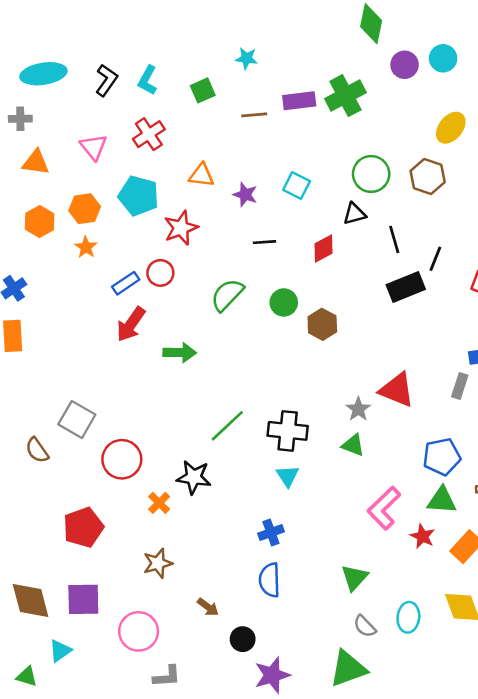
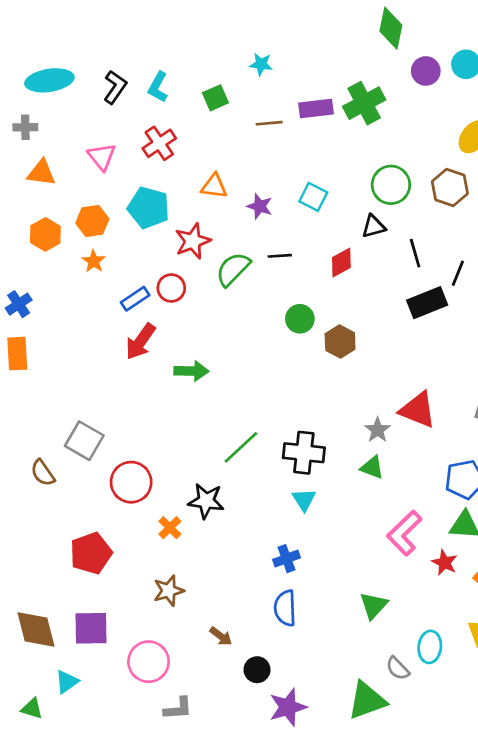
green semicircle: (227, 295) -> (233, 269), moved
gray semicircle: (365, 626) -> (398, 668), moved

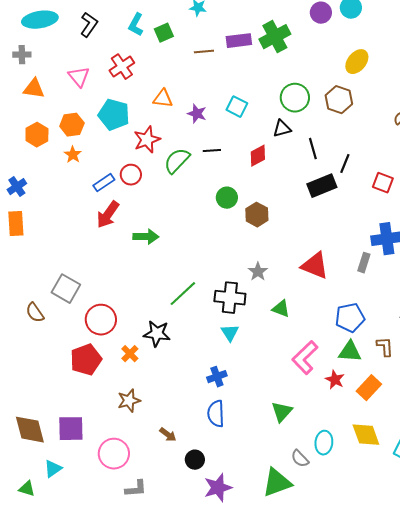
cyan L-shape: (158, 87) -> (136, 25), moved
gray star: (378, 430) -> (258, 272), moved
red pentagon: (91, 553) -> (86, 360), moved

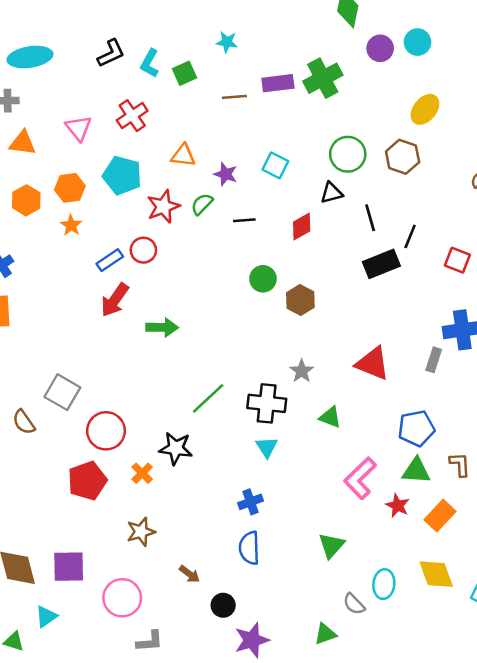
black L-shape: (89, 25) -> (111, 53), moved, turned 30
green semicircle: (177, 161) -> (202, 204), moved, size x0.7
green triangle: (277, 483) -> (325, 634), size x0.6

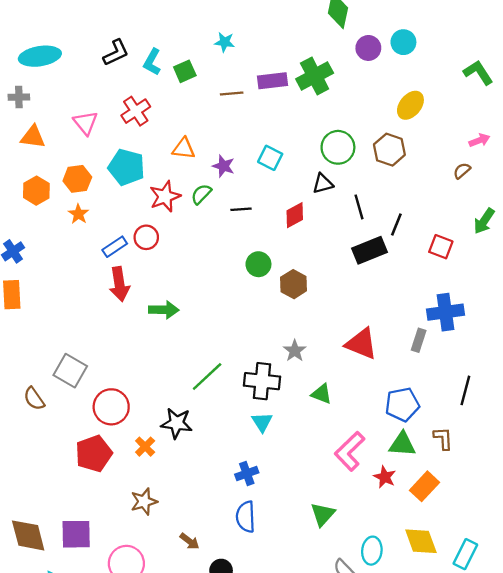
red arrow: (115, 300) -> (119, 284), turned -44

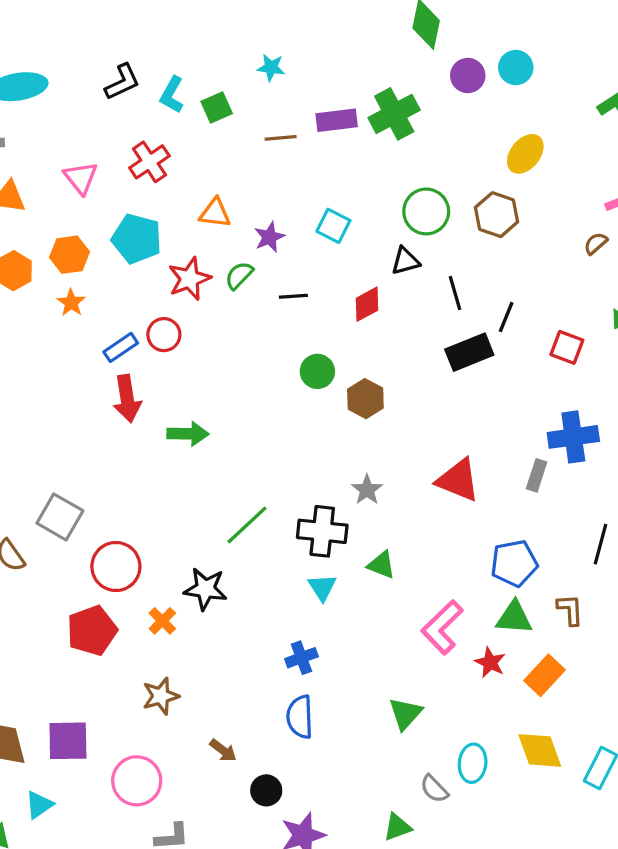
purple star: (223, 166) -> (269, 237), turned 30
green triangle: (322, 394) -> (381, 565), moved

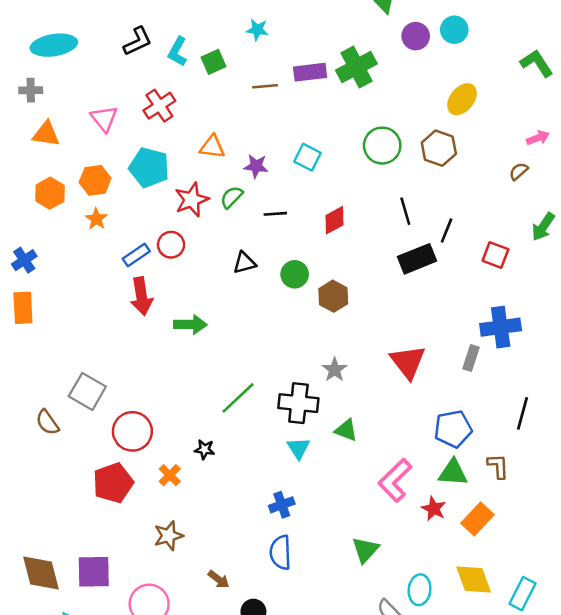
purple star: (269, 237) -> (256, 166), turned 30
black triangle: (405, 261) -> (244, 263), moved
red triangle: (458, 480) -> (408, 362), turned 30
black star: (205, 589) -> (204, 449), size x0.6

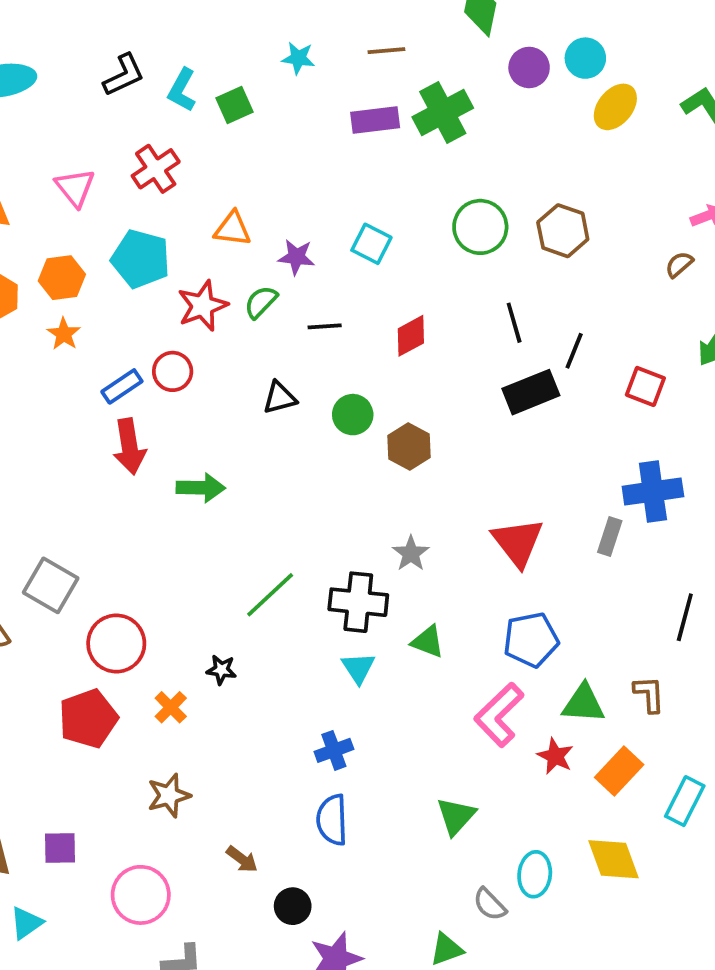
brown line: (265, 86) -> (386, 51), moved
yellow ellipse: (462, 99) -> (615, 107), moved
blue pentagon: (453, 429) -> (531, 640), moved
purple square: (94, 572) -> (60, 848), size x0.7
cyan rectangle: (523, 594) -> (685, 801), moved

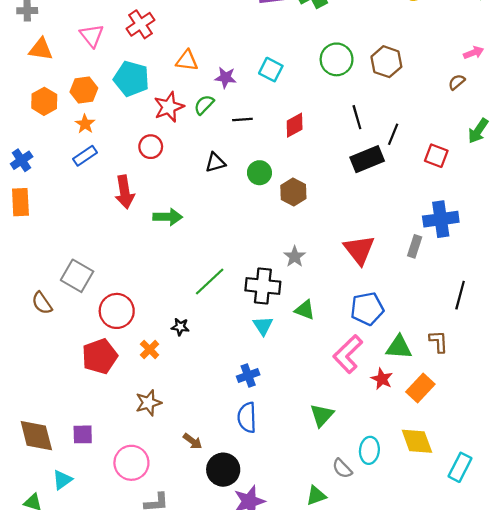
blue rectangle: (122, 386) -> (85, 156), moved
cyan rectangle: (685, 801) -> (460, 467), moved
black circle: (293, 906) -> (223, 470), size x1.5

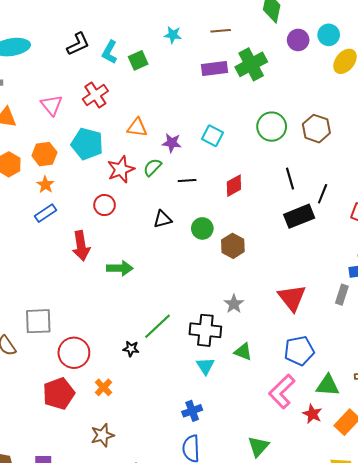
gray square: (77, 276) -> (38, 321), turned -32
black star: (180, 327) -> (131, 349), moved

